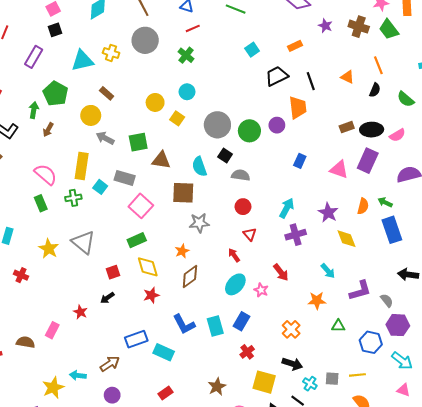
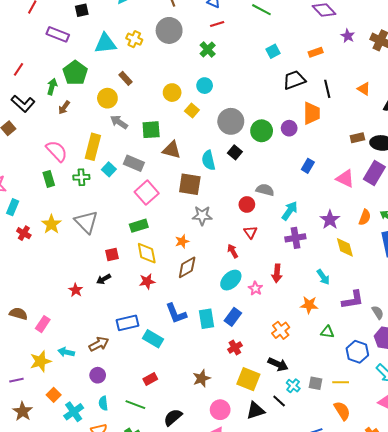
purple rectangle: (34, 57) -> (58, 34), turned 75
gray semicircle: (241, 175) -> (265, 190), moved
red arrow: (281, 272) -> (277, 273), turned 36
red cross: (21, 275) -> (24, 233), moved
pink rectangle: (52, 330) -> (43, 324), moved

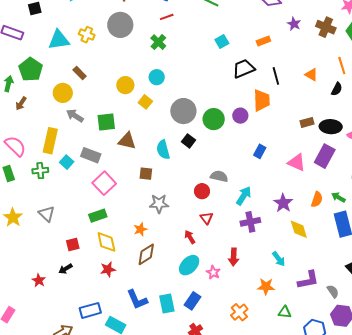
brown square: (190, 184) -> (146, 174), size x0.6
gray triangle: (86, 222) -> (47, 214), size x0.7

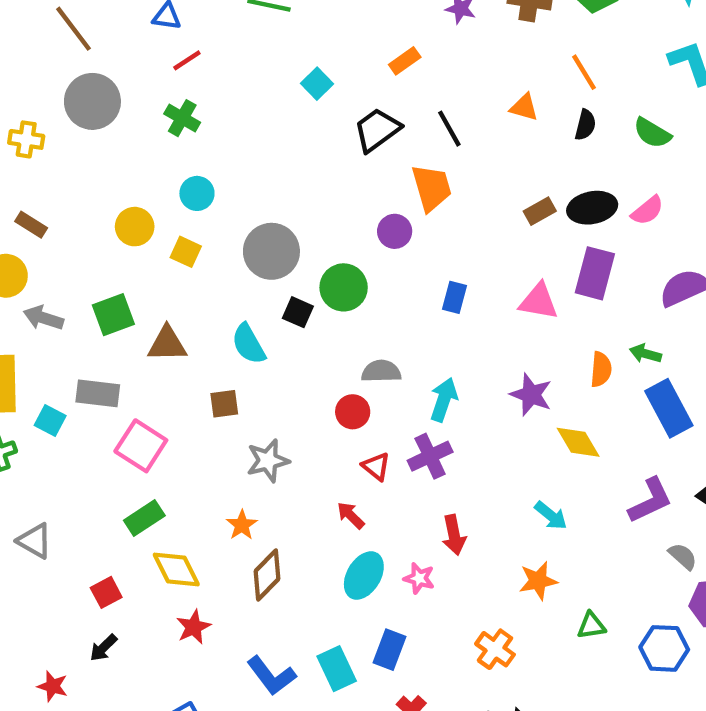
green circle: (214, 119) -> (344, 287), moved
purple cross: (250, 222) -> (430, 456), moved
purple L-shape: (308, 280) -> (650, 500), moved

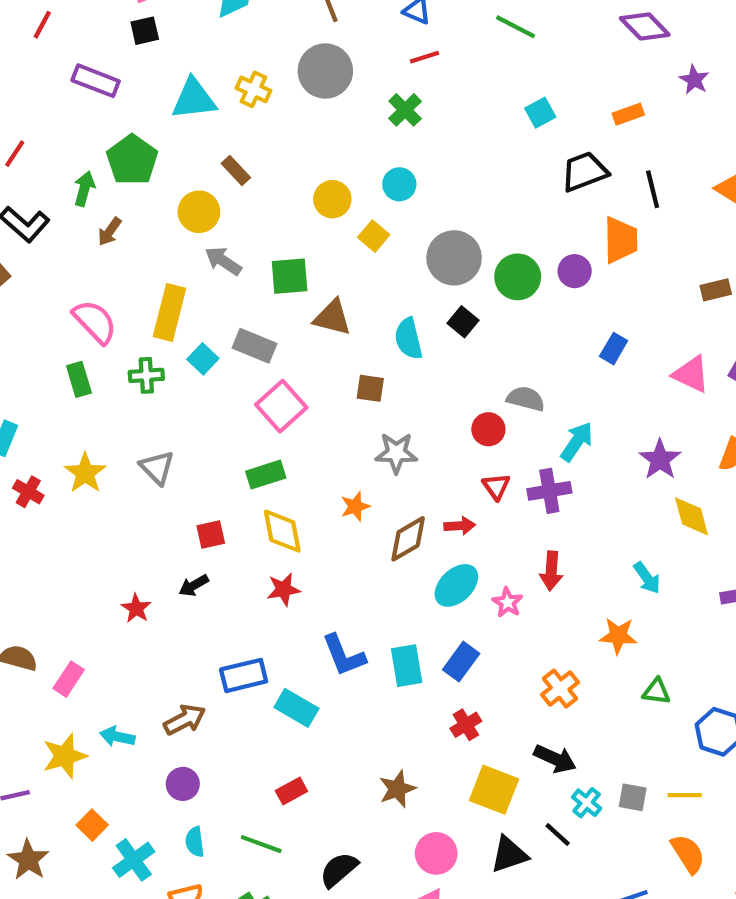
green circle: (344, 287) -> (518, 277), moved
red arrow: (351, 515) -> (460, 526), turned 116
brown diamond: (267, 575) -> (408, 539), moved

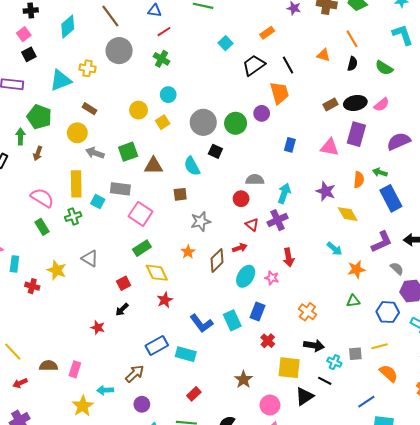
yellow square: (374, 236) -> (163, 122), turned 32
orange star: (618, 636) -> (356, 269), moved

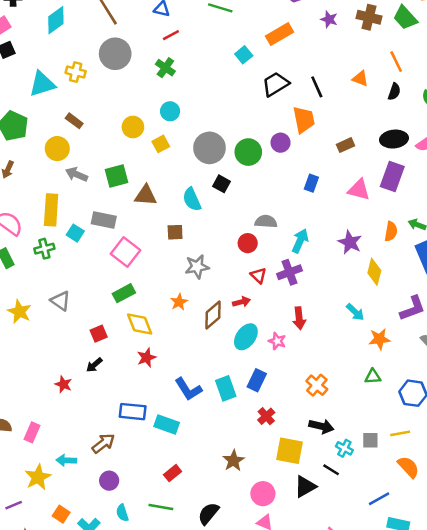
orange rectangle: (267, 33) -> (279, 34), moved, size x1.5
brown rectangle: (330, 104) -> (345, 145), moved
yellow diamond: (348, 214) -> (374, 272), turned 40
blue rectangle: (157, 346) -> (133, 412), turned 30

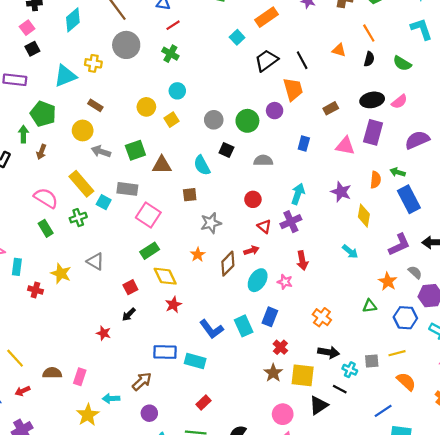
gray circle: (209, 148) -> (214, 120), size x0.7
yellow rectangle: (51, 210) -> (81, 184), turned -40
gray semicircle: (266, 222) -> (263, 160), moved
orange star: (379, 339) -> (388, 281), moved, turned -30
brown star: (234, 461) -> (273, 373), moved

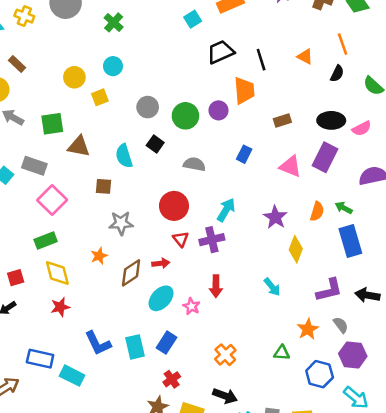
red circle: (253, 199) -> (174, 206), size x1.5

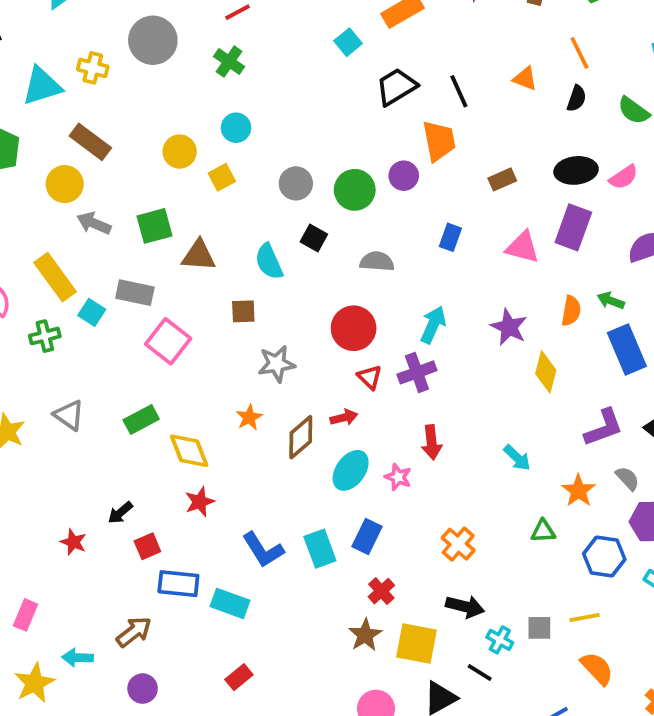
brown rectangle: (17, 64) -> (90, 142), size x1.5
green rectangle: (46, 241) -> (141, 419), moved
red square: (16, 278) -> (147, 546), moved
cyan arrow: (272, 287) -> (517, 458), moved

